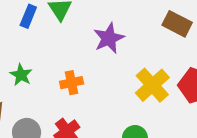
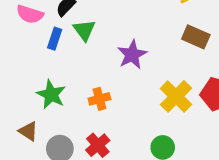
green star: (21, 75) -> (51, 94), size x1.4

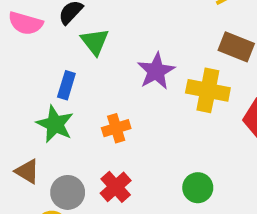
blue rectangle: (55, 39) -> (66, 85), moved
yellow cross: (176, 96) -> (208, 90), moved, turned -32

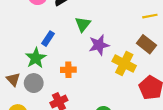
green triangle: (95, 42) -> (83, 24), moved
gray circle: (68, 192) -> (34, 83), moved

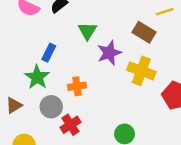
brown rectangle: (146, 44) -> (144, 32), moved
brown triangle: (13, 79) -> (14, 105), turned 48
gray circle: (34, 83) -> (51, 107), moved

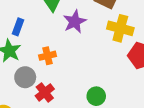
yellow cross: (141, 71) -> (120, 28), moved

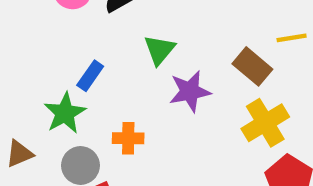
yellow cross: (120, 28) -> (265, 123), turned 30

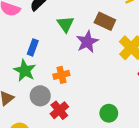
brown rectangle: (252, 66) -> (105, 21), moved

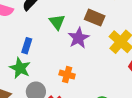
orange cross: (61, 75) -> (67, 75), moved, turned 32

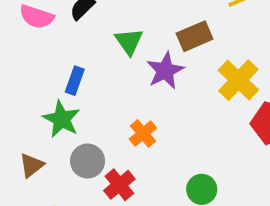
brown rectangle: (95, 18) -> (195, 36), turned -48
orange cross: (67, 75) -> (143, 133), turned 32

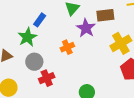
purple star: (165, 71) -> (86, 28), turned -30
orange cross: (143, 133) -> (67, 47), moved

